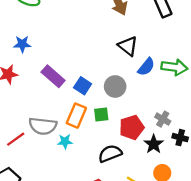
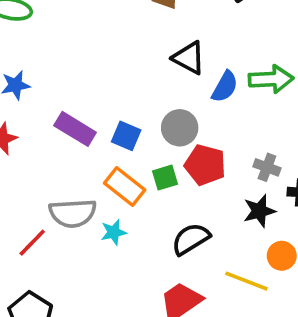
orange rectangle: (76, 116) -> (125, 186), turned -65
red pentagon: (132, 127) -> (205, 165), moved, turned -30
black star: (154, 144) -> (259, 211), turned 30

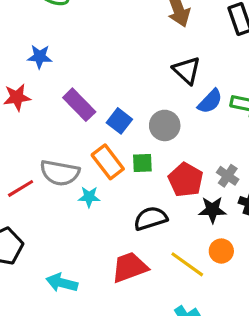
red pentagon: (205, 165) -> (186, 180), moved

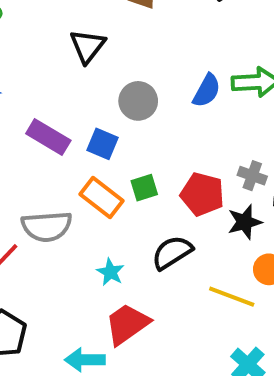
black triangle: (187, 70) -> (87, 46), moved, turned 40
gray circle: (165, 125) -> (138, 101), moved
cyan star: (89, 197) -> (110, 272), moved, turned -30
red trapezoid: (130, 267) -> (127, 324), moved

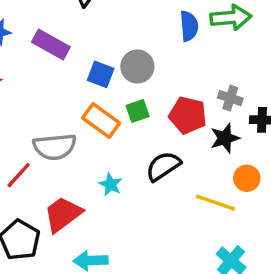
blue semicircle: (207, 91) -> (189, 26), turned -32
gray circle: (138, 101) -> (137, 67), moved
purple rectangle: (48, 137) -> (51, 44), moved
red trapezoid: (127, 324) -> (63, 214), moved

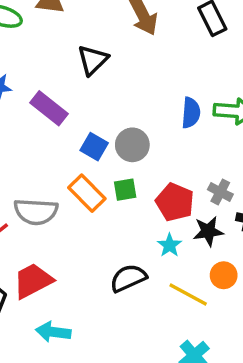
black semicircle: (163, 166) -> (128, 278), moved
cyan star: (111, 184) -> (170, 245), moved

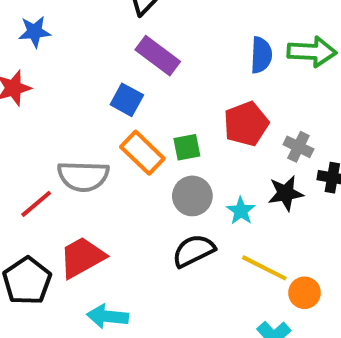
purple rectangle: (49, 108) -> (158, 56), moved
gray circle: (132, 145) -> (192, 196), moved
blue square: (94, 147) -> (127, 100), moved
red pentagon: (175, 202) -> (246, 124), moved, turned 30
orange circle: (224, 275) -> (304, 293), moved

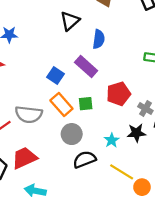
blue semicircle: (261, 55) -> (99, 39), moved
purple rectangle: (158, 56) -> (86, 66), moved
gray circle: (192, 196) -> (72, 134), moved

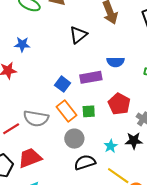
blue semicircle: (99, 39) -> (116, 62), moved, turned 78
purple rectangle: (86, 66) -> (91, 77), turned -55
red pentagon: (118, 94) -> (119, 104), turned -30

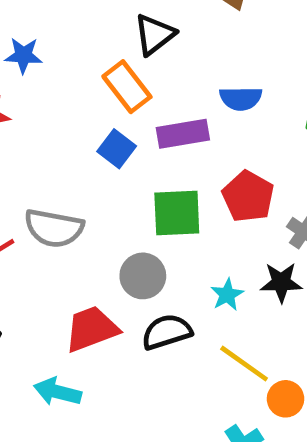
orange rectangle: (66, 111) -> (127, 87), moved
green square: (89, 111) -> (177, 213), size x1.6
red trapezoid: (30, 158) -> (92, 329), moved

